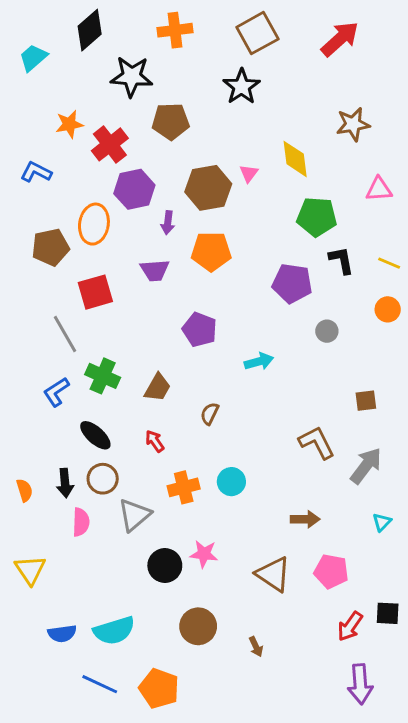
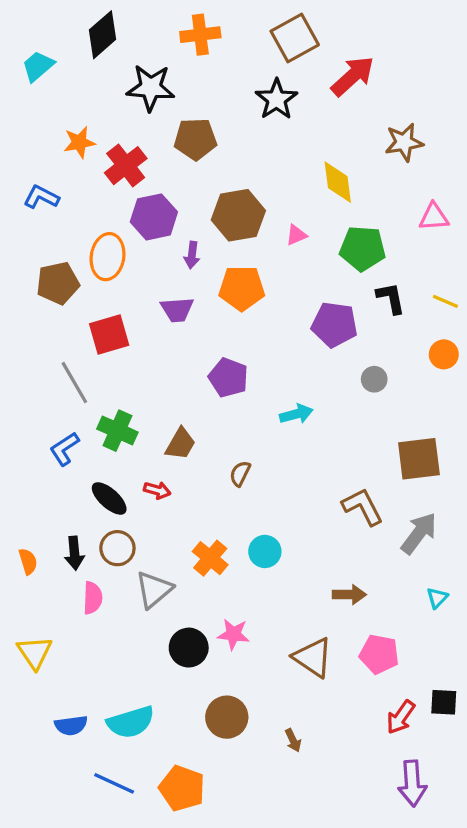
red arrow: (340, 39) -> (353, 76), moved
pink triangle: (249, 173) -> (296, 235), moved, turned 30
brown square: (366, 401) -> (419, 459), size x1.8
red arrow: (155, 441) -> (157, 490), moved, turned 140
orange cross: (184, 487) -> (210, 558), turned -36

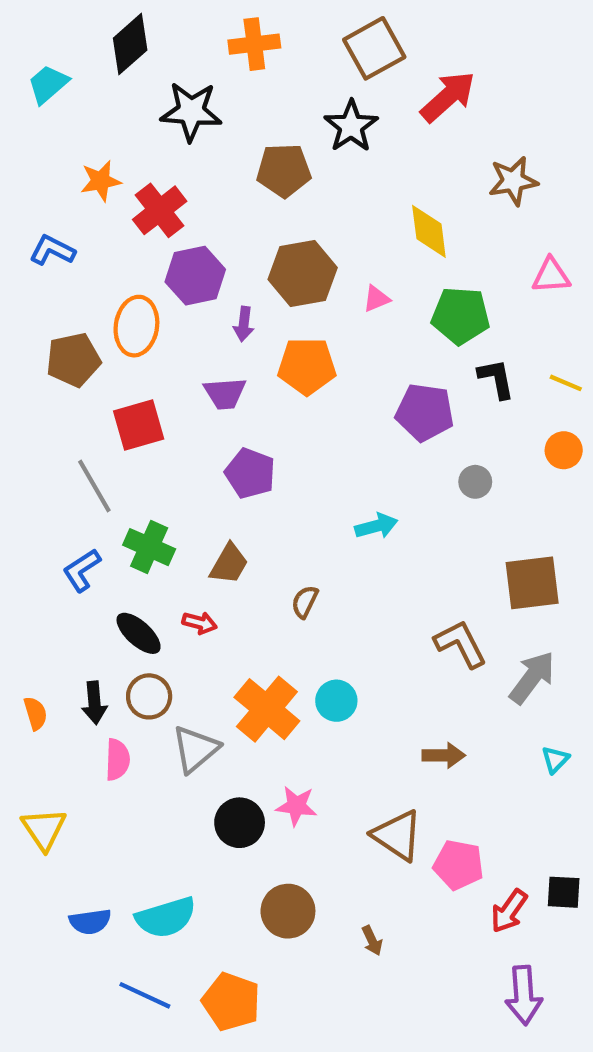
brown pentagon: (195, 139) -> (284, 170), moved
purple pentagon: (228, 378) -> (250, 473), moved
orange cross: (210, 558) -> (267, 709), size x1.4
pink pentagon: (379, 654) -> (458, 865), moved

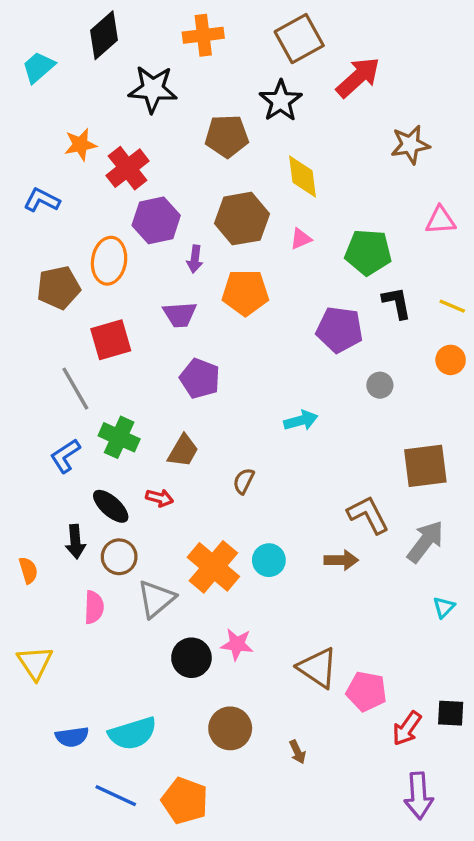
yellow diamond: (429, 231) -> (303, 177), moved
black arrow: (94, 703) -> (75, 542), moved
brown arrow: (444, 755) -> (341, 560), moved

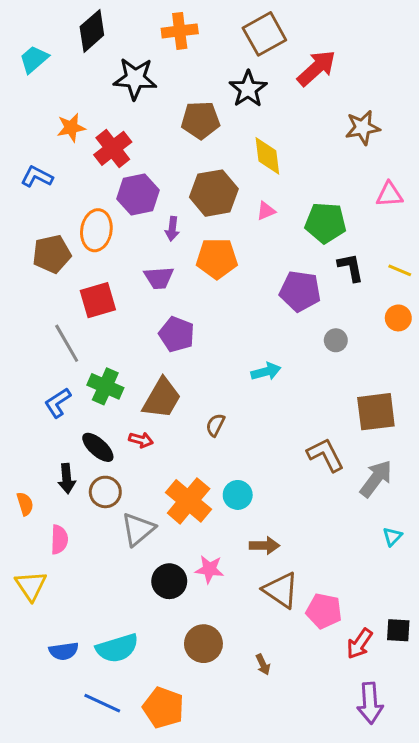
brown trapezoid: (183, 451) -> (162, 398), size x1.4
brown arrow: (341, 560) -> (264, 546), moved
pink semicircle: (94, 607) -> (59, 540), moved

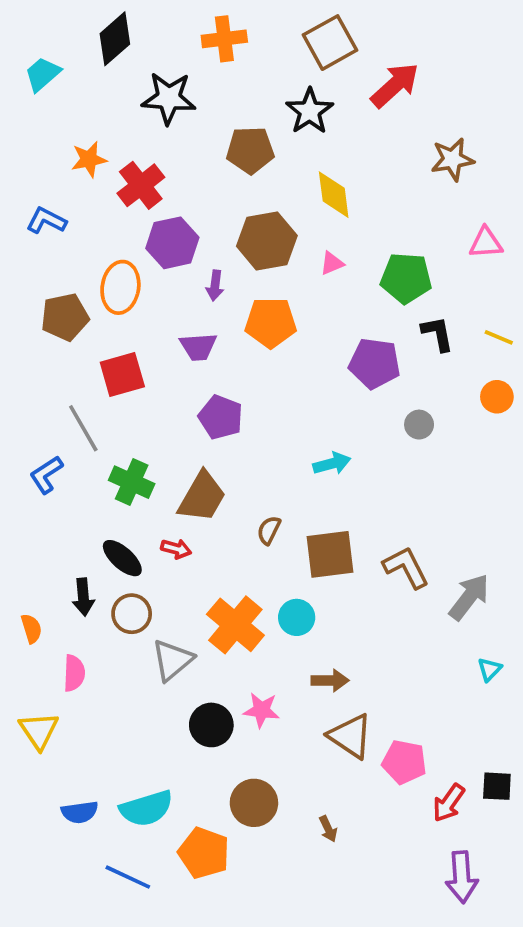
blue L-shape: (58, 403) -> (46, 475), moved
brown square: (376, 412) -> (330, 554), moved
orange pentagon: (163, 708) -> (204, 853), moved

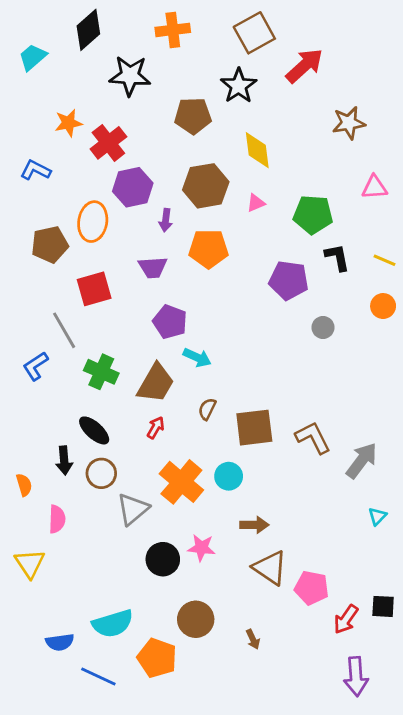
cyan arrow: (332, 464) -> (197, 358), moved, turned 40
red arrow: (176, 549) -> (156, 428), moved, turned -75
blue semicircle: (80, 812) -> (60, 642), moved

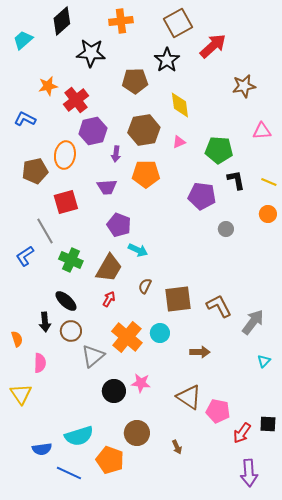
brown arrow: (254, 525) -> (200, 352), moved

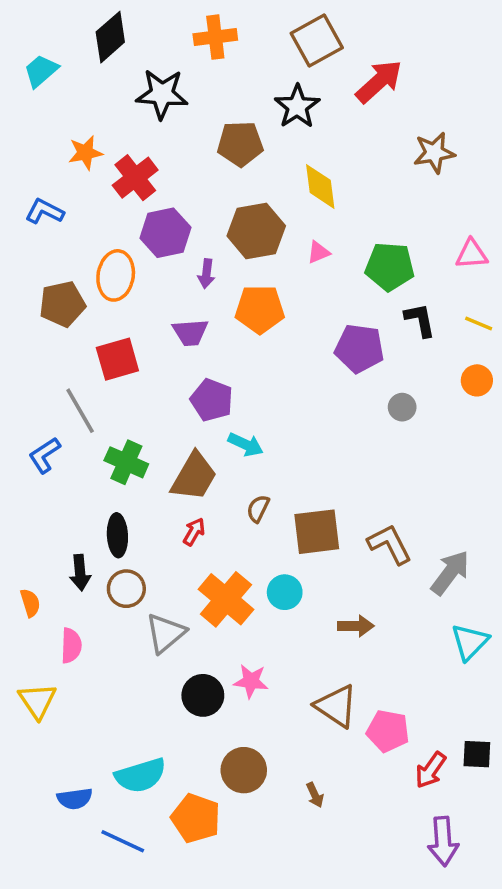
pink triangle: (262, 131) -> (472, 254), moved
black ellipse: (66, 301) -> (117, 535), turned 45
cyan triangle: (264, 361) -> (470, 642), size x1.6

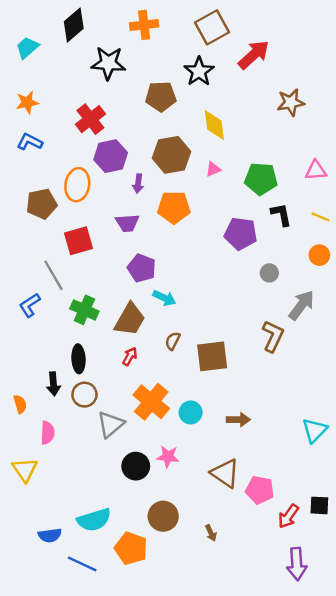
orange star: (85, 153) -> (27, 102), moved
brown L-shape: (390, 544) -> (273, 336), moved, turned 52
gray arrow: (450, 573) -> (301, 305), moved
cyan circle: (285, 592) -> (191, 412), moved

